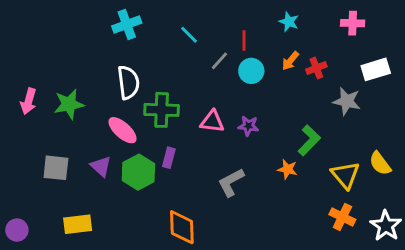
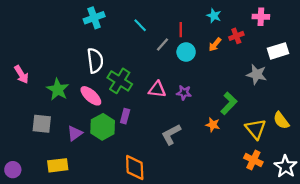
red cross: (316, 68) -> (236, 36), moved
pink arrow: (28, 101) -> (21, 74), turned -48
green star: (69, 104) -> (58, 89), moved, turned -30
green cross: (162, 110) -> (120, 81), turned 30
purple triangle: (101, 166) -> (75, 133), moved, turned 42

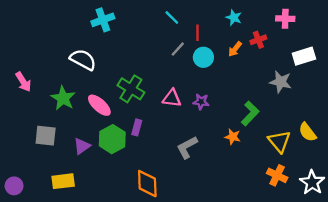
cyan line: (140, 25) -> (172, 18), moved
white semicircle: (95, 61) -> (83, 60), moved, turned -55

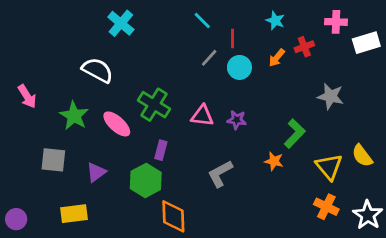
cyan cross: (103, 20) -> (121, 23), turned -30
white rectangle: (304, 56) -> (366, 43), moved
green hexagon: (112, 139) -> (146, 180), moved

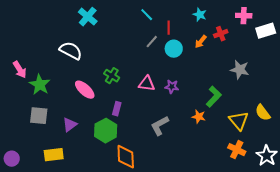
green cross: (154, 105) -> (112, 76), size x0.7
green star: (74, 116) -> (40, 85), moved

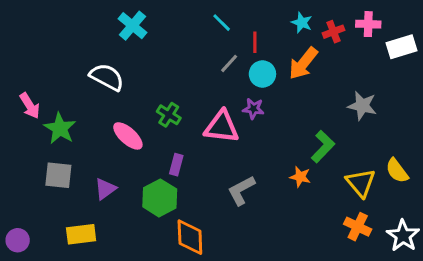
red cross: (221, 34) -> (333, 32), moved
orange arrow: (201, 42) -> (303, 63), size x1.6
pink triangle: (147, 84) -> (222, 127), size x1.4
purple star: (172, 87) -> (253, 109), moved

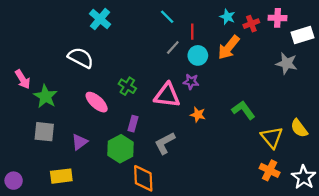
gray star: (362, 106) -> (287, 63), moved
green L-shape: (323, 147) -> (243, 110), turned -80
orange star: (300, 177) -> (198, 115), moved
gray L-shape: (241, 190) -> (165, 143), moved

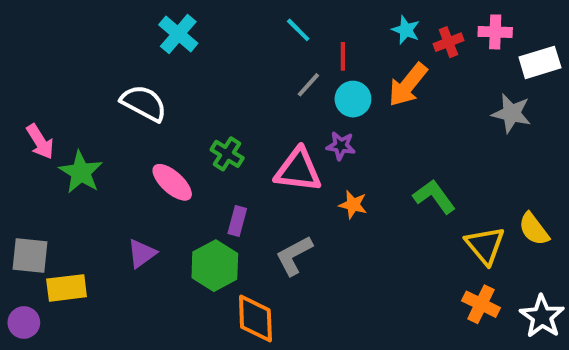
gray square: (44, 132) -> (30, 255), moved
yellow rectangle: (61, 176) -> (67, 288), moved

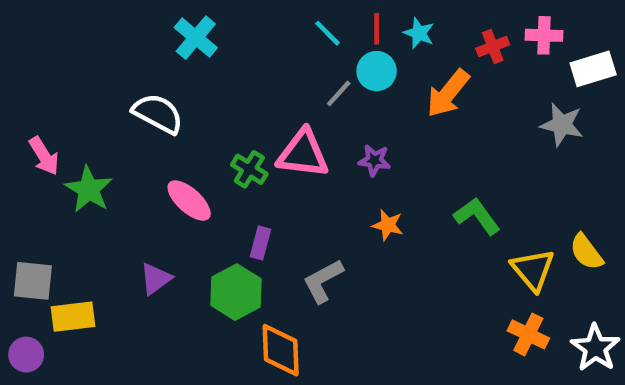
cyan star: (406, 30) -> (419, 33), moved
red line: (343, 56) -> (377, 29), moved
cyan circle: (353, 99) -> (377, 71), moved
pink triangle: (298, 170) -> (303, 154), moved

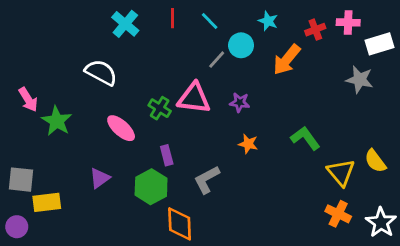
red line: (377, 29) -> (172, 18), moved
purple rectangle: (261, 243) -> (167, 155), turned -30

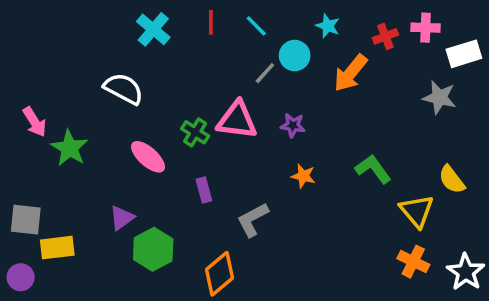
yellow semicircle: (375, 161) -> (452, 179), moved
green hexagon: (151, 187) -> (153, 249), moved
orange diamond: (180, 224) -> (220, 274), turned 52

